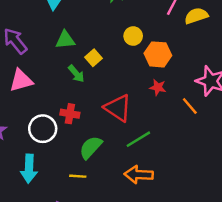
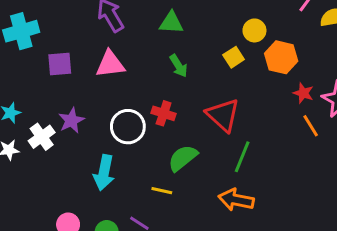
yellow square: (93, 58) -> (234, 57), moved
red star: (158, 87) -> (303, 93), moved
green line: (138, 139) -> (242, 157), turned -45

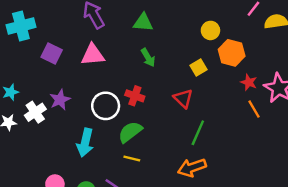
yellow square: (234, 57) -> (199, 68), moved
purple square: (60, 64) -> (52, 54), turned 30
red triangle: (223, 115) -> (183, 98), size x0.7
green semicircle: (183, 158) -> (130, 132), moved
orange arrow: (236, 200) -> (192, 168), turned -32

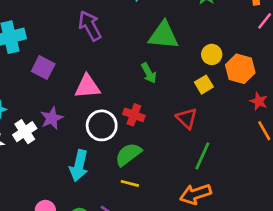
green triangle: (143, 22) -> (164, 35), moved, size x1.4
yellow circle: (210, 30) -> (212, 54), moved
pink triangle: (93, 55) -> (87, 87), moved

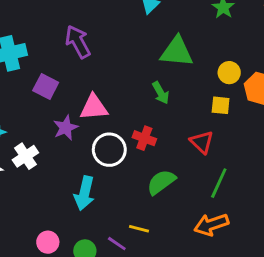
purple arrow: (90, 26) -> (78, 42), moved
yellow square: (204, 85) -> (221, 105), turned 36
purple star: (52, 118) -> (66, 128), moved
green semicircle: (128, 154) -> (161, 182), moved
yellow line: (130, 183) -> (139, 229), moved

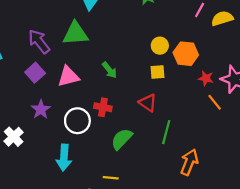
green triangle: (177, 52) -> (75, 34), moved
purple square: (46, 87) -> (35, 73), moved, turned 30
pink triangle: (94, 107) -> (68, 76), moved
orange arrow: (211, 225) -> (189, 162), moved, turned 140

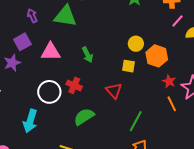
purple arrow: (39, 42) -> (32, 16), size x0.6
purple star: (41, 109) -> (12, 63), moved
green line: (166, 132) -> (136, 121), moved

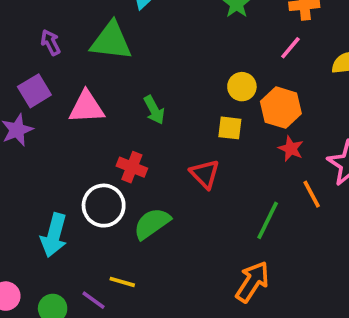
pink line: (177, 21) -> (290, 48), moved
red star: (169, 81) -> (291, 149), moved
white circle: (49, 92) -> (104, 206), moved
green line: (136, 121) -> (268, 220), moved

